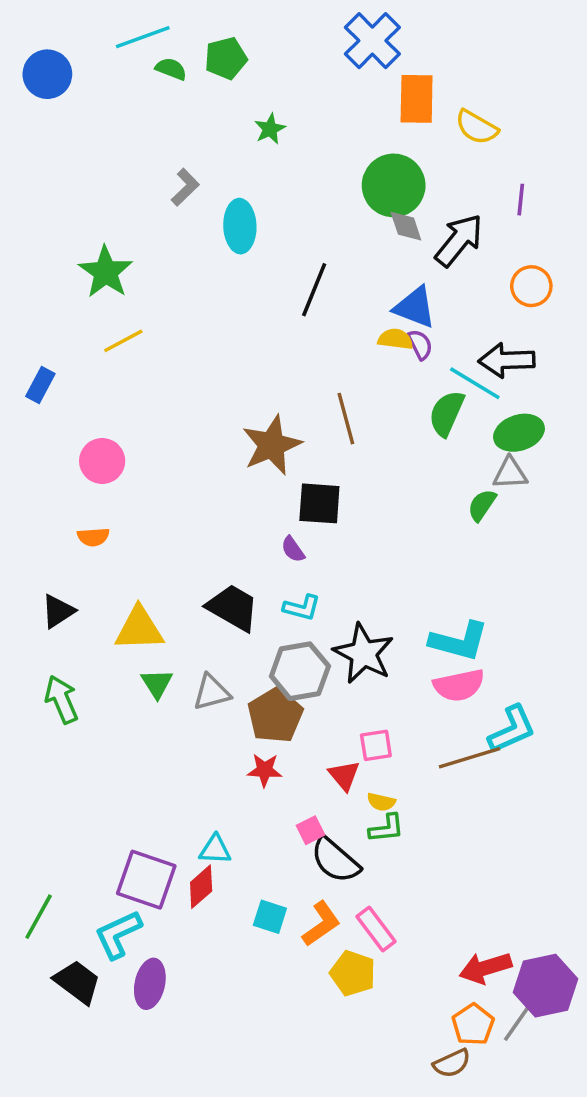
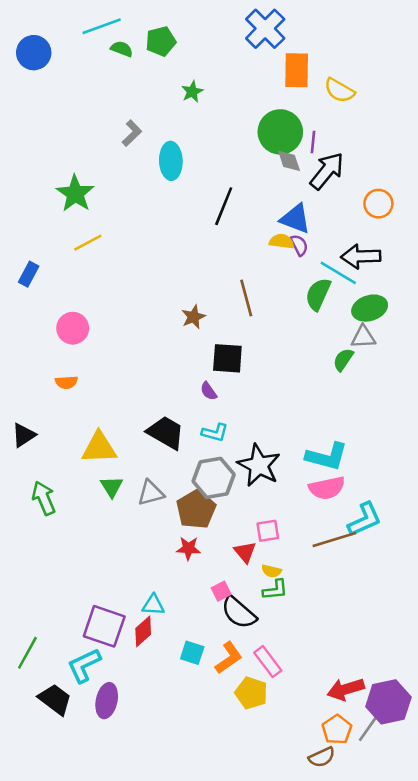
purple line: (521, 200) -> (313, 142), moved
brown star: (272, 445) -> (193, 317), size x0.6
black triangle: (58, 611) -> (24, 435), moved

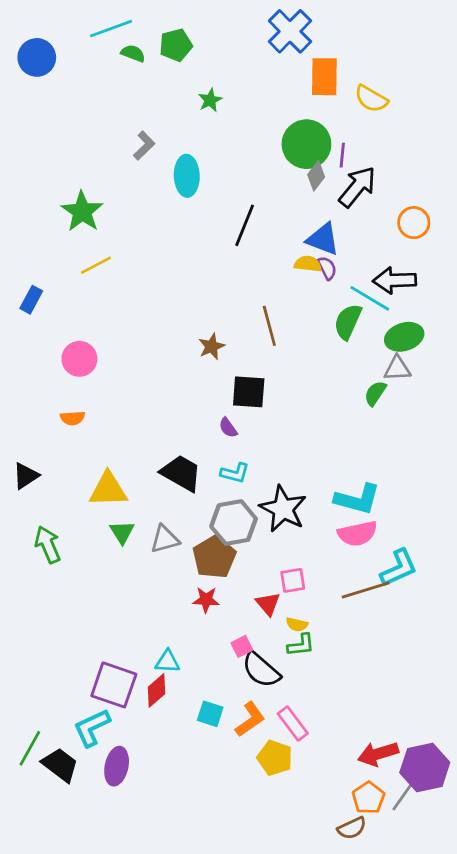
gray diamond: (289, 161) -> (316, 176), turned 56
green line: (27, 653) -> (30, 748), moved

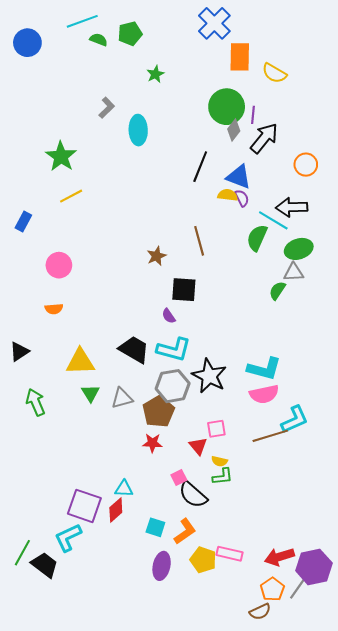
black line: (245, 225) -> (200, 167), moved
cyan L-shape: (235, 473) -> (174, 349), size x1.6
pink rectangle: (293, 723) -> (230, 554), moved, turned -40
purple ellipse: (117, 766) -> (162, 566), moved

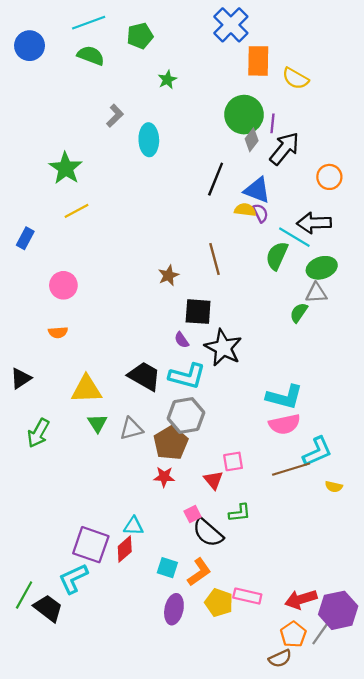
green semicircle: (99, 40) -> (91, 55), moved, size x1.4
black star: (209, 376) -> (223, 348), moved
green arrow: (36, 402) -> (38, 433), turned -128
yellow semicircle: (219, 461) -> (334, 487), moved

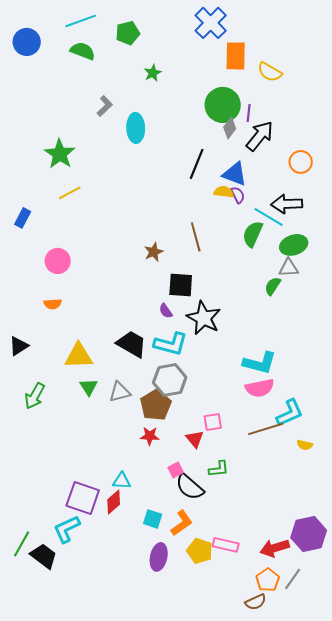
purple hexagon: (338, 610) -> (309, 534), moved

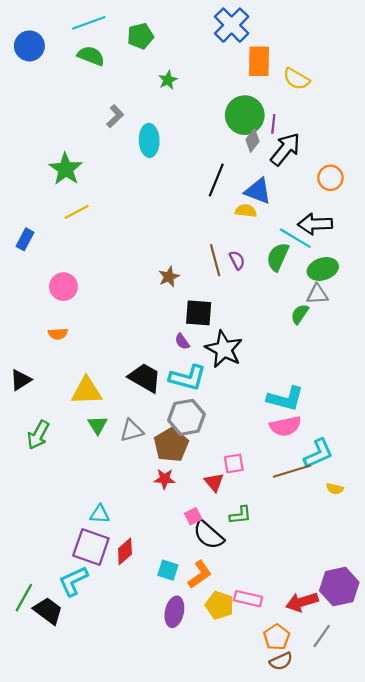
purple semicircle: (238, 195) -> (237, 260), moved
cyan triangle: (122, 481) -> (100, 514), moved
orange pentagon: (268, 580) -> (277, 637), moved

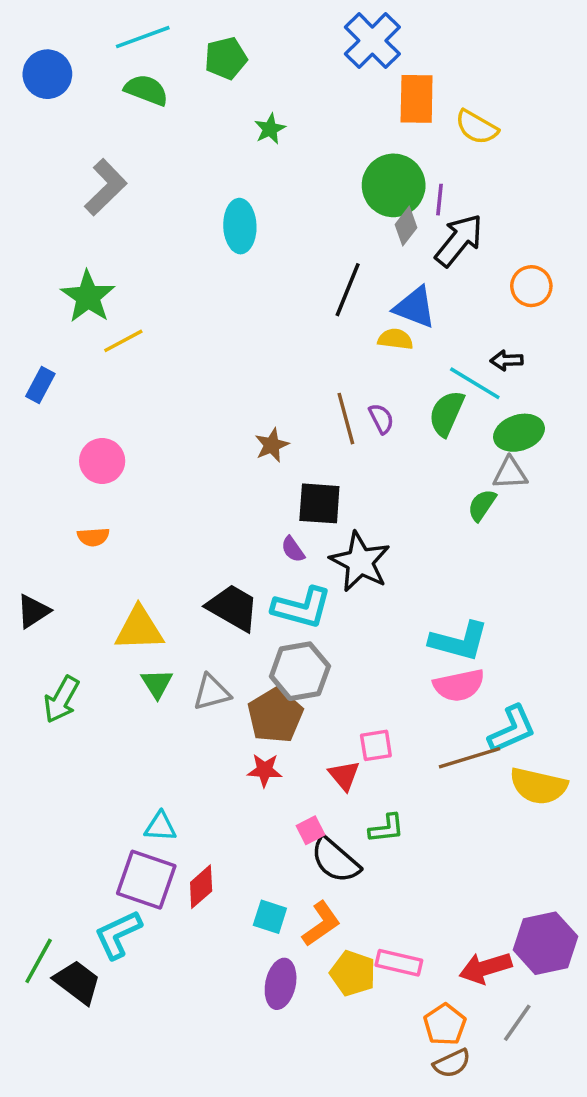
gray L-shape: (115, 116) -> (106, 187), moved, size x1.5
green star: (66, 169) -> (88, 297), moved
black arrow: (315, 224) -> (507, 360), size x0.6
yellow semicircle: (335, 489) -> (538, 786), size x2.0

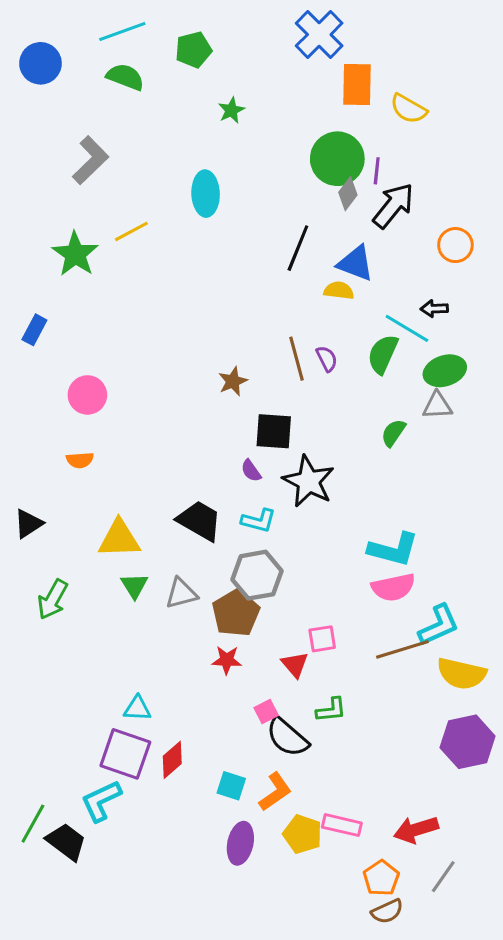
yellow line: (123, 341) -> (131, 231), moved
green semicircle: (482, 505) -> (393, 433), moved
cyan L-shape: (302, 608) -> (259, 521), size x0.7
purple hexagon: (545, 943) -> (468, 742), moved

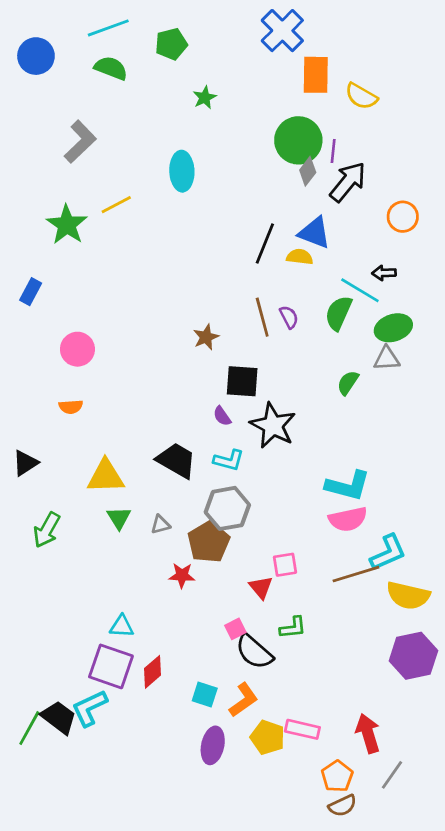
black line: (298, 248) -> (265, 243), moved
gray triangle: (181, 593) -> (160, 525), size x0.7
red star: (227, 660) -> (182, 575), moved
red arrow: (416, 830) -> (368, 733), turned 90
black trapezoid: (66, 842) -> (59, 717), moved

